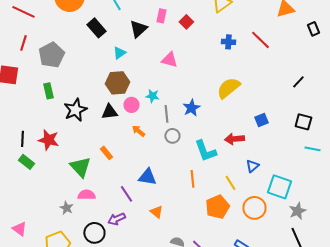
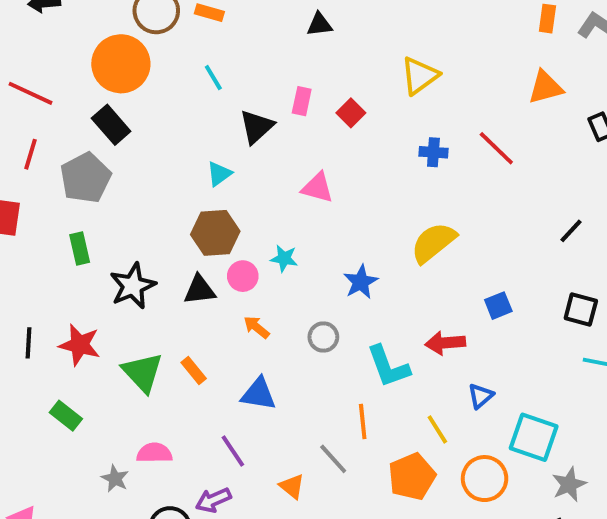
black rectangle: (96, 28) -> (111, 125), moved
gray line: (166, 114) -> (333, 459), moved, turned -36
green rectangle: (26, 162) -> (66, 416), moved
green triangle: (80, 167) -> (143, 372), moved
blue triangle: (147, 177) -> (258, 394), moved

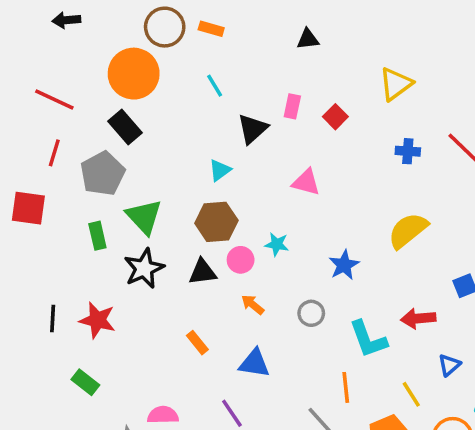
green triangle: (143, 372) -> (144, 217), moved

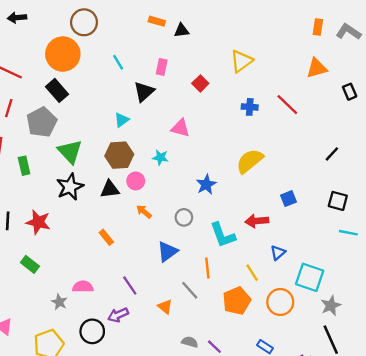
orange rectangle: (211, 29) -> (157, 21), moved
pink rectangle: (292, 106) -> (162, 67), moved
green rectangle: (97, 236) -> (24, 166), moved
cyan star: (277, 244) -> (160, 157), moved
blue triangle: (254, 363) -> (167, 251), moved, turned -45

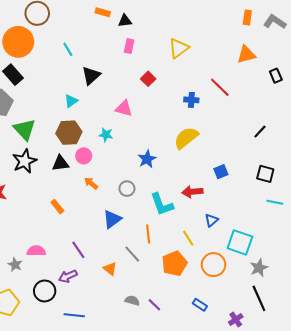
pink rectangle: (162, 67) -> (129, 46), moved
red square: (200, 83) -> (148, 79), moved
blue cross: (250, 107) -> (191, 100), moved

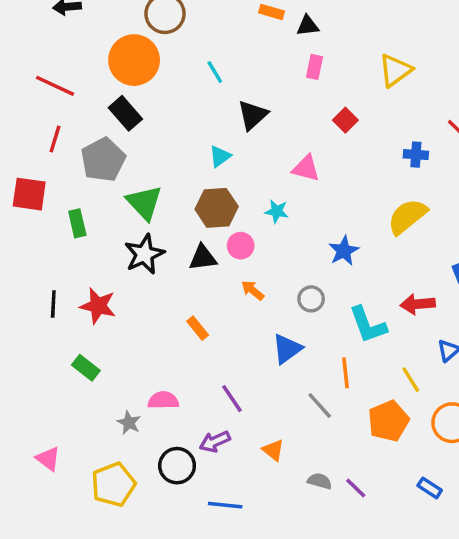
orange triangle: (110, 269) -> (273, 450), moved

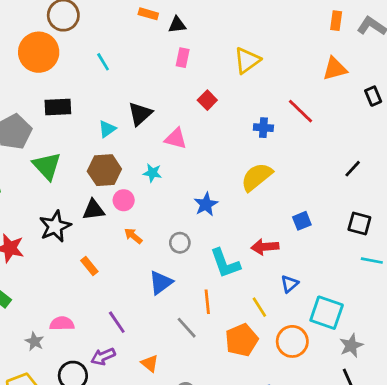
black rectangle: (125, 113) -> (58, 107), moved, turned -52
black triangle: (253, 115) -> (140, 114), moved
black star: (144, 254) -> (55, 226), moved

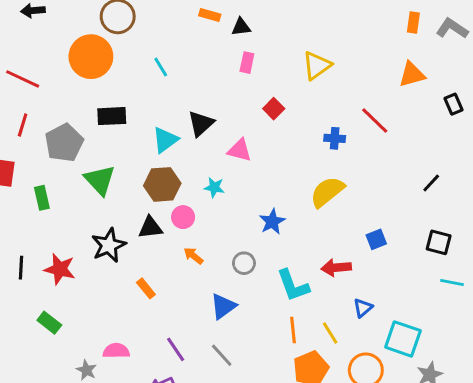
cyan triangle: (107, 129) -> (165, 140), size x1.4
orange line: (207, 302) -> (293, 330), moved
gray line: (187, 328) -> (222, 355), moved

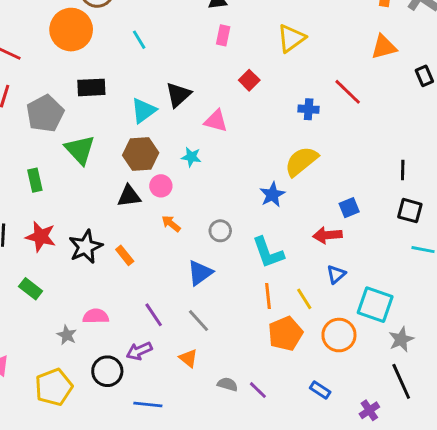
black line: (431, 183) -> (403, 170), moved, turned -42
green rectangle: (42, 198) -> (35, 180), moved
blue star: (272, 222) -> (272, 195), moved
black star: (109, 245) -> (86, 247), moved
red arrow: (336, 268) -> (327, 235), moved

